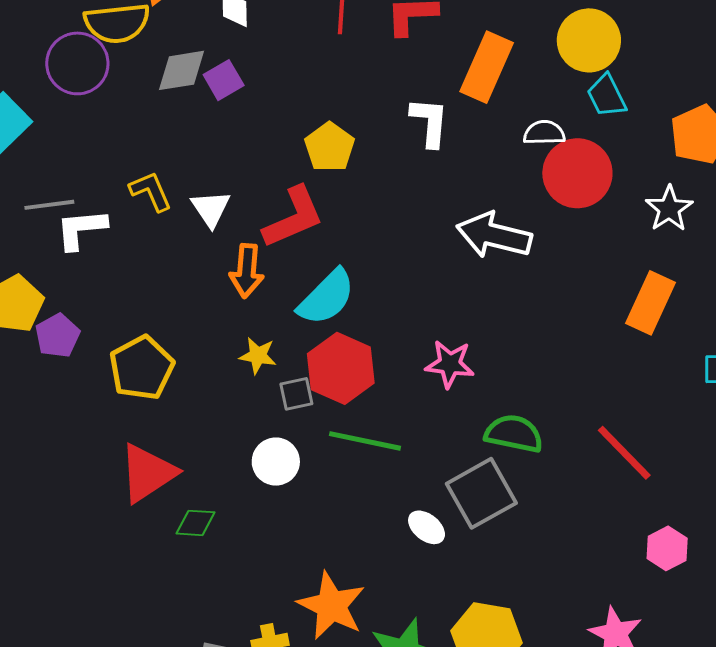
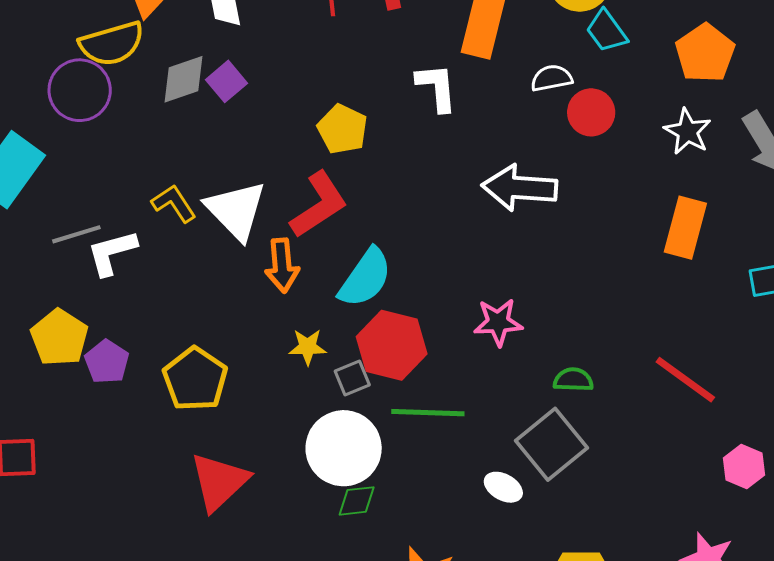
red circle: (577, 173) -> (591, 112), size x0.7
white triangle: (211, 209) -> (236, 210), size x1.6
green semicircle: (514, 434) -> (573, 380), size x0.7
white circle: (276, 462) -> (344, 448), size x1.6
green diamond: (195, 523) -> (357, 501), moved

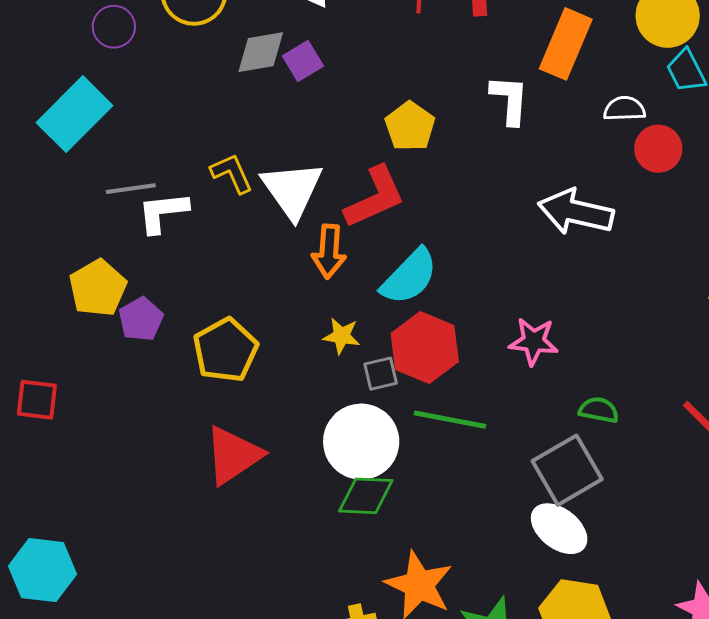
purple circle: (80, 90) -> (114, 27), moved, size x0.7
white ellipse: (503, 487) -> (559, 529), moved, size x1.5
green diamond: (357, 501) -> (366, 496), size x1.4

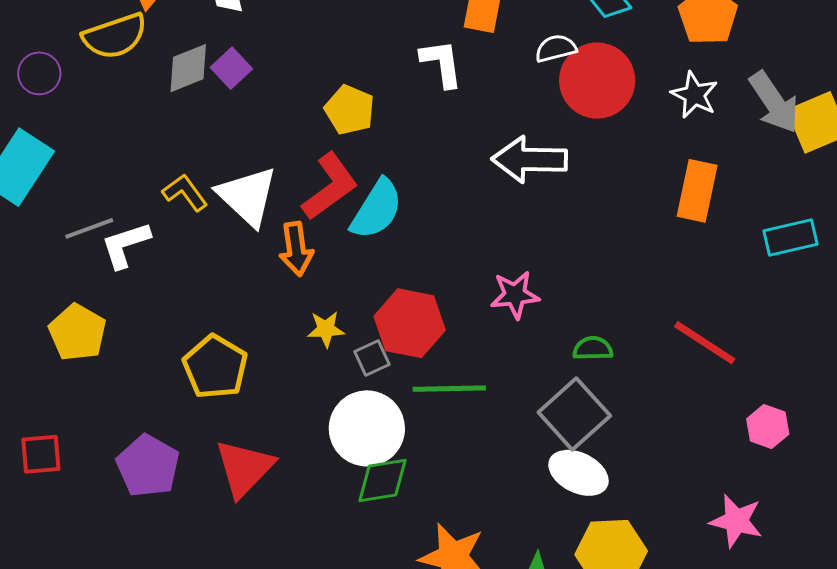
red circle: (658, 149) -> (597, 81), size x1.6
cyan semicircle: (409, 277) -> (377, 209), moved
purple pentagon: (141, 319) -> (148, 466), moved, size x1.4

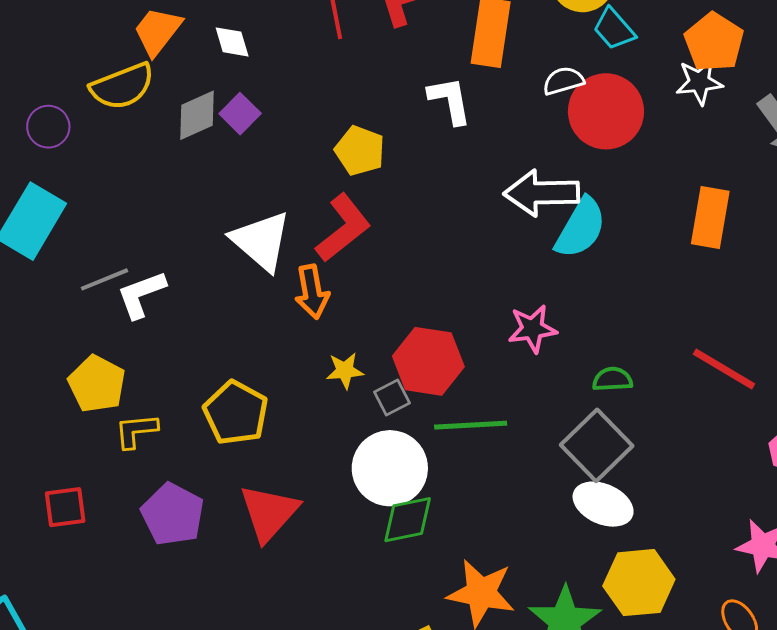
white star: (694, 95) -> (699, 82), moved, turned -30
yellow L-shape: (185, 193) -> (136, 431), moved, turned -57
cyan semicircle: (377, 209) -> (581, 228), moved

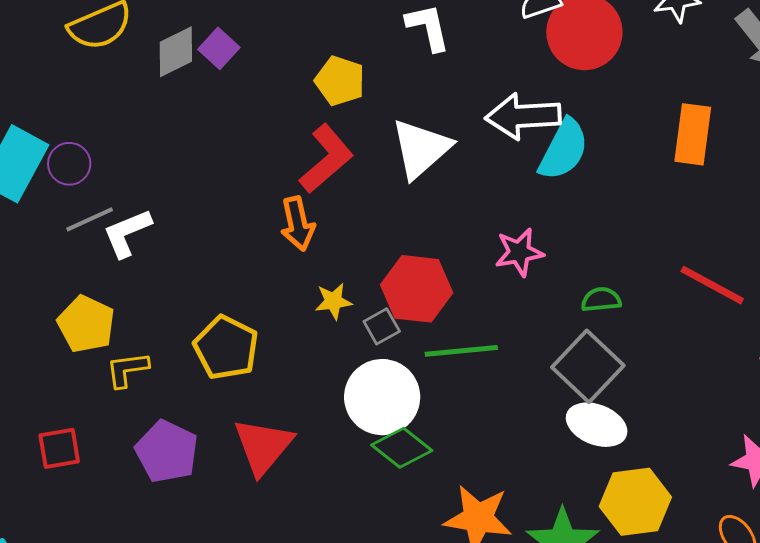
purple circle: (48, 127) -> (69, 164), moved
white triangle: (261, 241) -> (421, 149), moved, turned 40
green diamond: (408, 520) -> (402, 448), turned 52

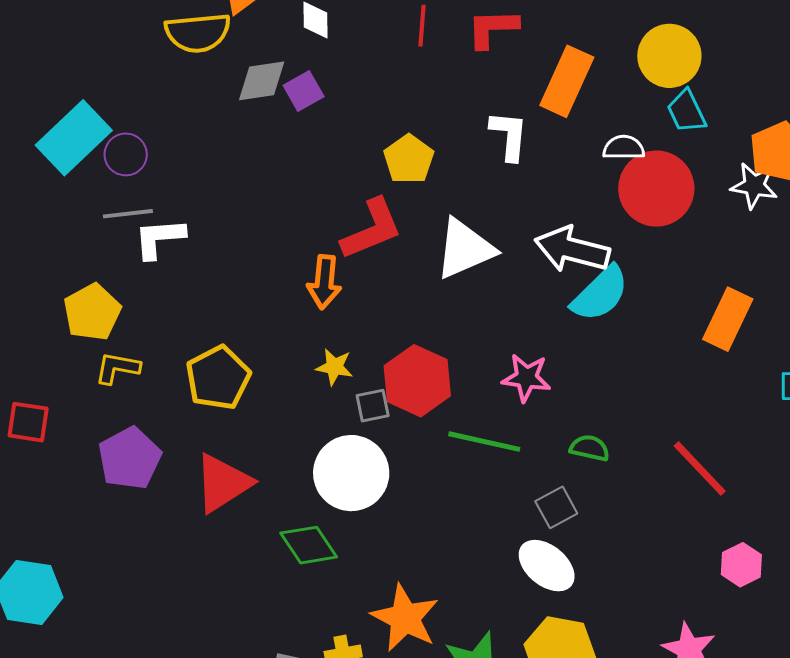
green line: (461, 351) -> (484, 442), moved
gray square: (588, 366) -> (556, 507), size x0.6
green diamond: (402, 448) -> (309, 545), moved

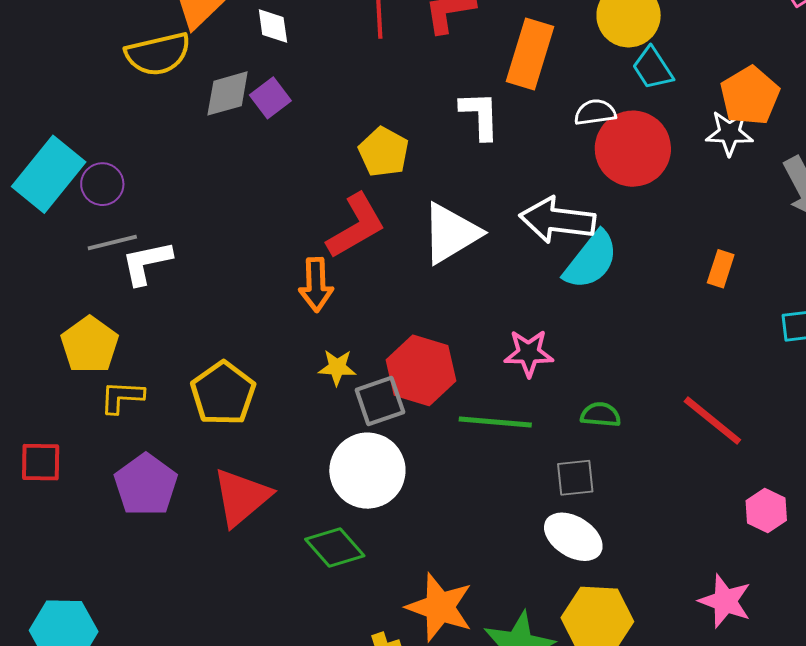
orange rectangle: (728, 319) -> (721, 269), size x0.6
gray square: (373, 406) -> (380, 401), size x1.4
gray square: (556, 507) -> (575, 478), turned 30

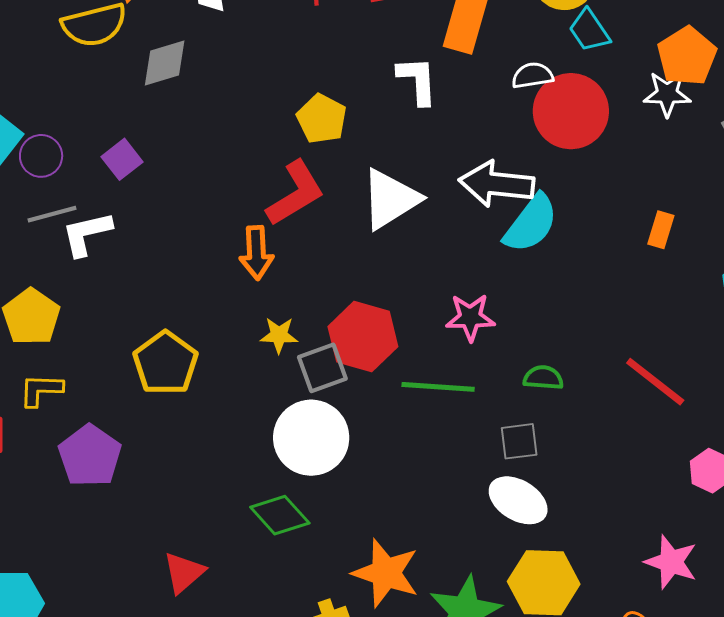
purple square: (270, 98) -> (122, 159), moved
yellow L-shape: (122, 397) -> (41, 390), moved
red triangle: (241, 497) -> (184, 572), moved, size x0.7

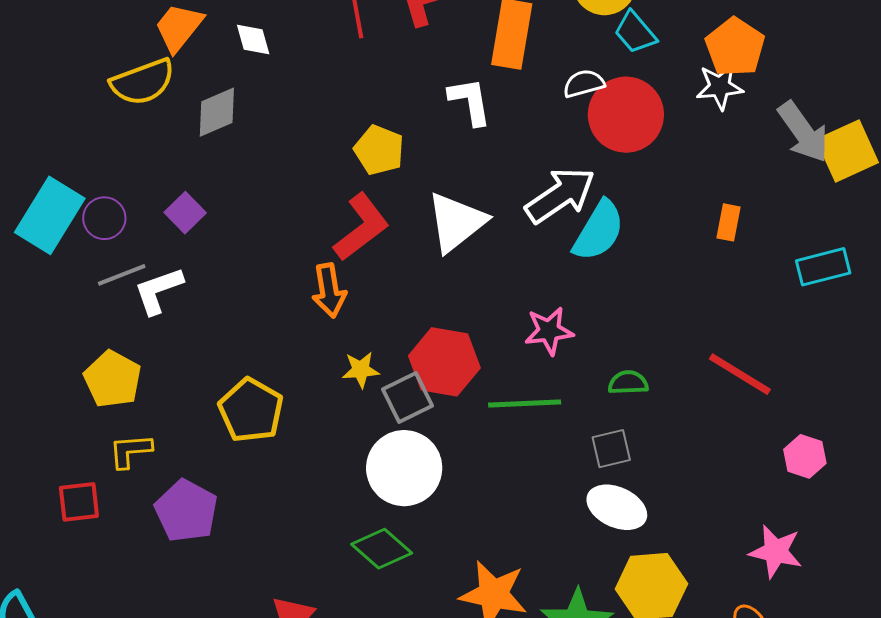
white arrow: (497, 184) -> (560, 195), turned 146

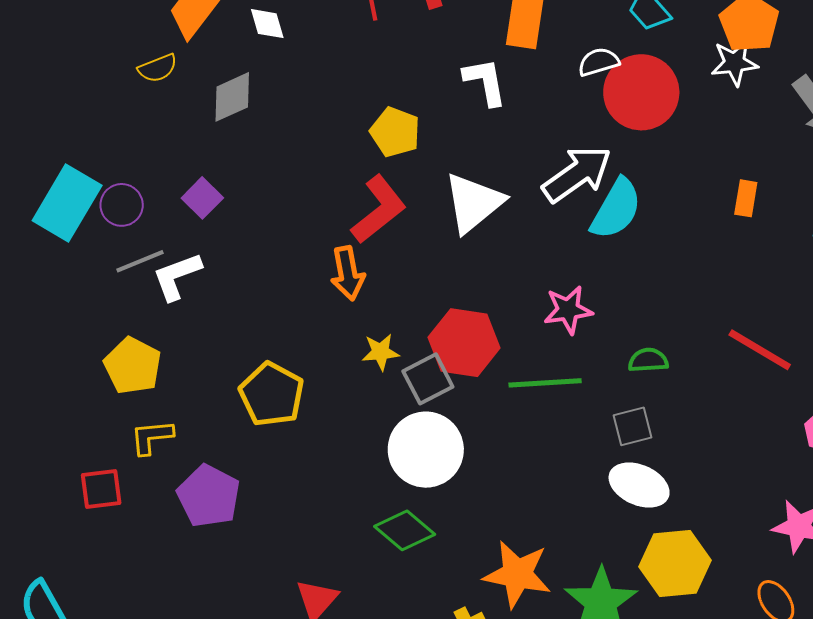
yellow semicircle: (143, 82) -> (158, 68), size x0.6

